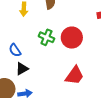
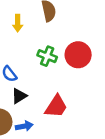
red trapezoid: (75, 75) -> (56, 106), moved

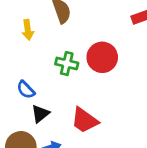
red trapezoid: (56, 106) -> (85, 120), turned 100

